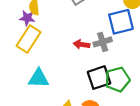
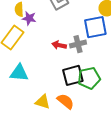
purple star: (27, 18) -> (29, 18), moved

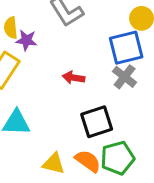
gray cross: (78, 44) -> (125, 77), moved, turned -35
green pentagon: (89, 78) -> (118, 158), moved

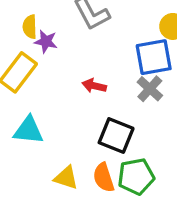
black square: (97, 122) -> (116, 136), turned 36
orange semicircle: (88, 161) -> (104, 178), turned -148

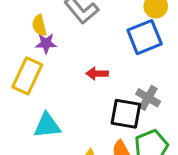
yellow semicircle: (30, 27) -> (39, 25), moved
gray cross: (150, 89) -> (148, 98), moved

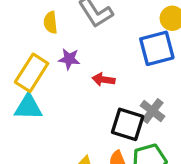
purple star: (46, 43) -> (69, 59), moved
cyan triangle: (47, 125) -> (28, 107), moved

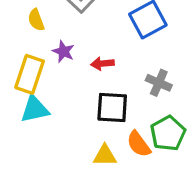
purple star: (69, 59) -> (63, 51), turned 30
black square: (128, 124) -> (112, 107), moved

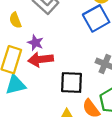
red arrow: (102, 64) -> (41, 59), moved, size x1.5

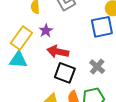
red arrow: (41, 59) -> (58, 52), moved

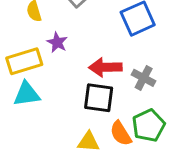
yellow rectangle: (21, 38) -> (24, 61), turned 50
red arrow: (58, 52) -> (105, 67), moved

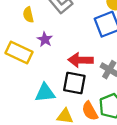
yellow rectangle: (24, 61) -> (19, 52), turned 40
cyan triangle: (27, 94) -> (45, 93), moved

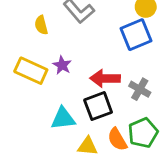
purple star: (45, 39) -> (62, 65), moved
black square: (74, 83) -> (98, 106), turned -30

